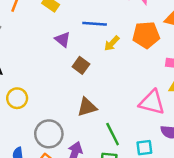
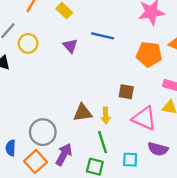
yellow arrow: (112, 43) -> (106, 115), moved, turned -56
brown square: (81, 65) -> (126, 92), moved, turned -35
yellow circle: (17, 98) -> (28, 43), moved

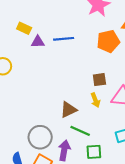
purple triangle: (70, 46) -> (38, 42), moved, turned -32
yellow arrow: (106, 115) -> (95, 100), moved
green line: (102, 142) -> (80, 131), moved, turned -30

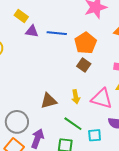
orange pentagon: (108, 41) -> (85, 43), moved, turned -30
brown square: (99, 80) -> (84, 65), moved, turned 32
green line: (80, 131) -> (73, 124), moved

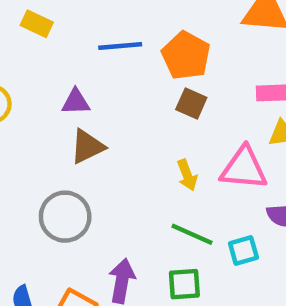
purple triangle: (32, 31) -> (76, 102), moved
brown triangle: (49, 101) -> (87, 147), moved
gray circle: (17, 122) -> (65, 217), moved

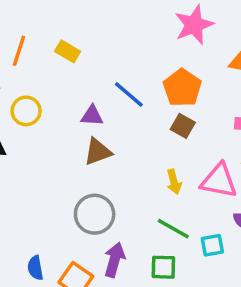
blue line: (120, 46) -> (129, 94), moved, turned 40
gray circle: (65, 217) -> (95, 214), moved

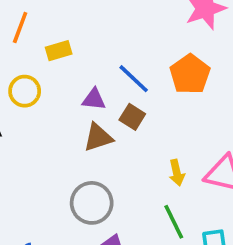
yellow rectangle: (68, 51) -> (59, 51), moved, turned -50
brown square: (183, 126) -> (132, 117), moved
green line: (173, 229) -> (174, 222), turned 32

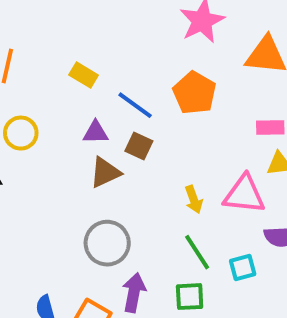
yellow rectangle: (59, 51) -> (84, 75), moved, turned 55

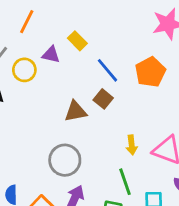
purple triangle: (96, 132) -> (51, 55), moved

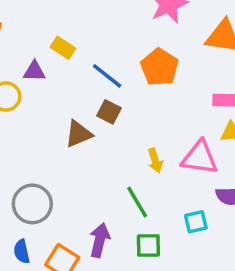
gray circle: (65, 160) -> (32, 204), moved
green line: (125, 182) -> (137, 202), moved

